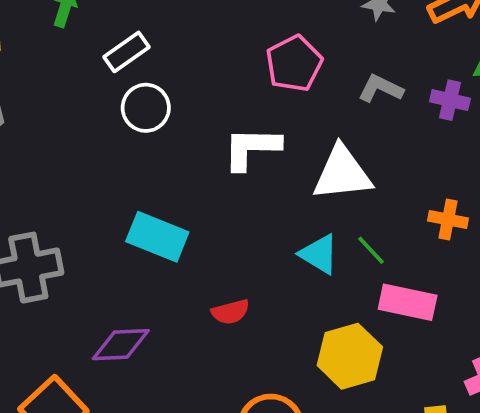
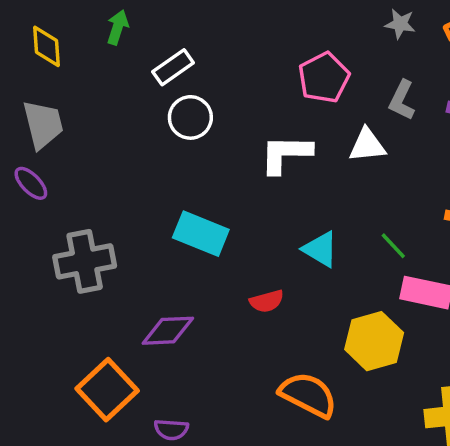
gray L-shape: (381, 89) -> (402, 100), turned -90
white triangle: (342, 173) -> (367, 145), moved, size x0.7
cyan triangle: (319, 254) -> (320, 249), moved

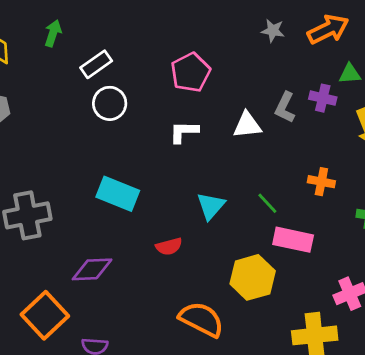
pink pentagon: (324, 78) -> (191, 72), moved
gray L-shape: (402, 100) -> (285, 107), moved
white L-shape: (286, 154) -> (184, 132), size x0.7
cyan triangle: (320, 249) -> (211, 206), turned 40

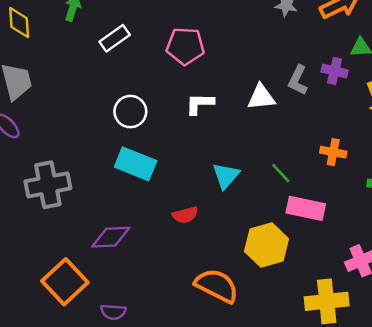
pink pentagon: (191, 72) -> (185, 46), moved, turned 30
white circle: (110, 103) -> (130, 112), moved

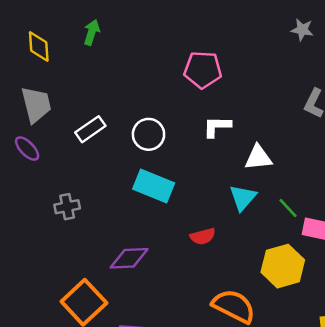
white rectangle: (115, 38) -> (90, 129), moved
white triangle: (261, 97) -> (258, 158), moved
green line: (281, 173) -> (288, 208), moved
gray cross: (48, 185) -> (67, 207), size x0.6

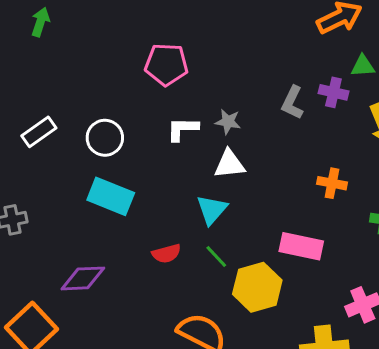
gray star: (302, 30) -> (228, 122), moved
green line: (288, 208) -> (216, 256), moved

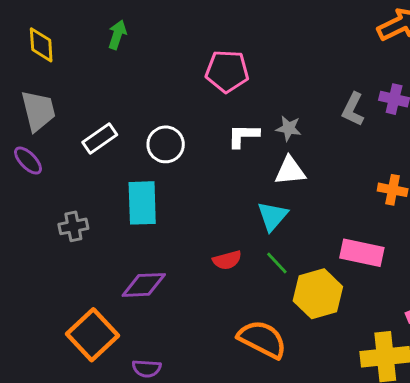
green arrow: (40, 22) -> (117, 35), moved
cyan rectangle: (111, 196) -> (142, 203), moved, turned 66

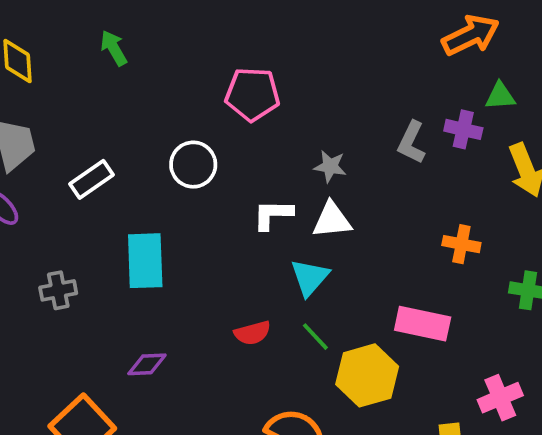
green arrow: (117, 35) -> (114, 48), turned -48
white L-shape: (243, 136) -> (273, 215), moved
white circle: (166, 144) -> (193, 165), moved
purple diamond: (144, 285) -> (147, 364), size x0.7

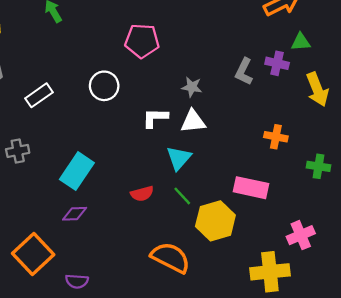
cyan rectangle: (145, 261) -> (77, 171), moved, turned 36
gray cross: (58, 290) -> (18, 151), moved

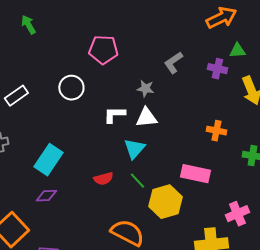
gray L-shape: (244, 72) -> (173, 63), moved, turned 30

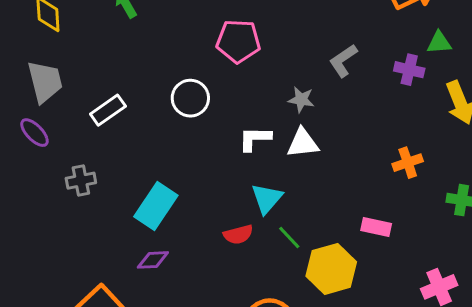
orange cross: (216, 131) -> (408, 163), turned -30
cyan triangle: (134, 149) -> (267, 199), moved
pink rectangle: (195, 174) -> (376, 227), size x0.7

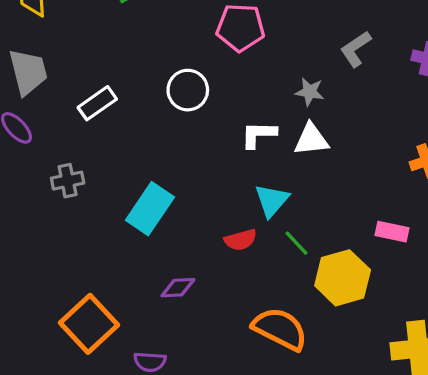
purple diamond: (153, 260) -> (178, 288), moved

